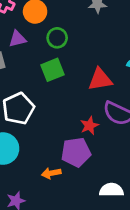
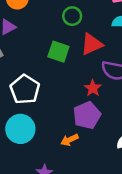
green circle: (57, 38) -> (72, 16), moved
green square: (52, 70) -> (58, 52), moved, turned -35

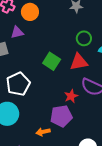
green circle: (72, 16) -> (84, 38), moved

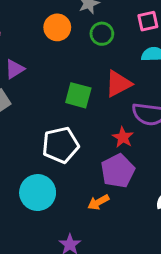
orange circle: (30, 12) -> (57, 27), moved
green circle: (84, 38) -> (102, 34), moved
white pentagon: (18, 84) -> (60, 145), moved, turned 30

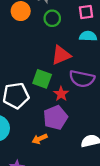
green square: (78, 95) -> (42, 79), moved

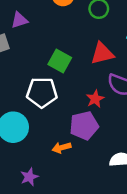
green square: (42, 79) -> (60, 61), moved

